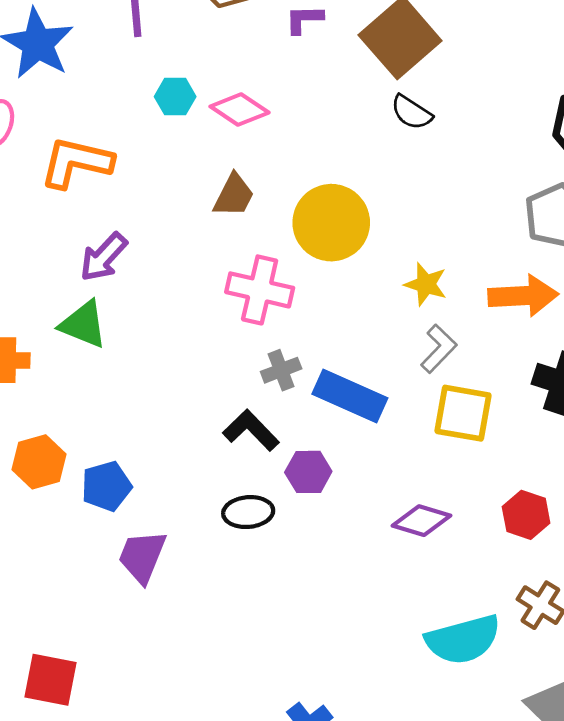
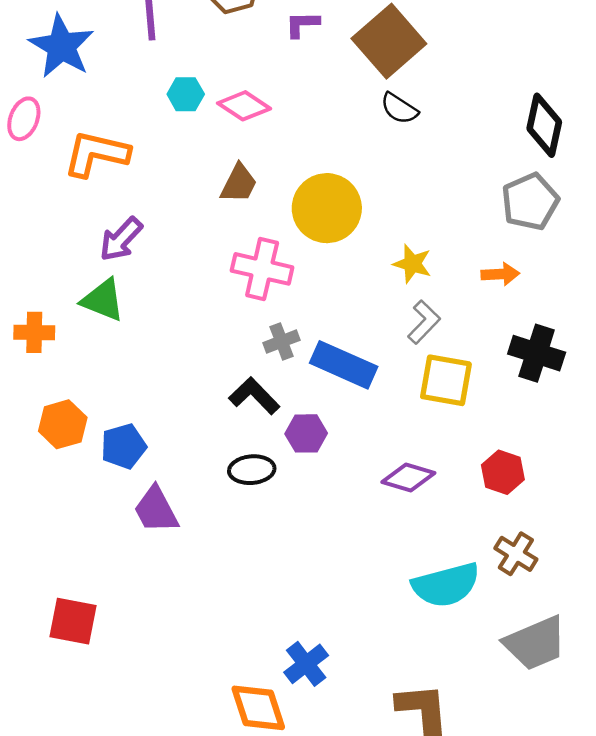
orange arrow: (523, 296) -> (500, 274), size x0.6
purple trapezoid: (142, 556) -> (156, 510), turned -50

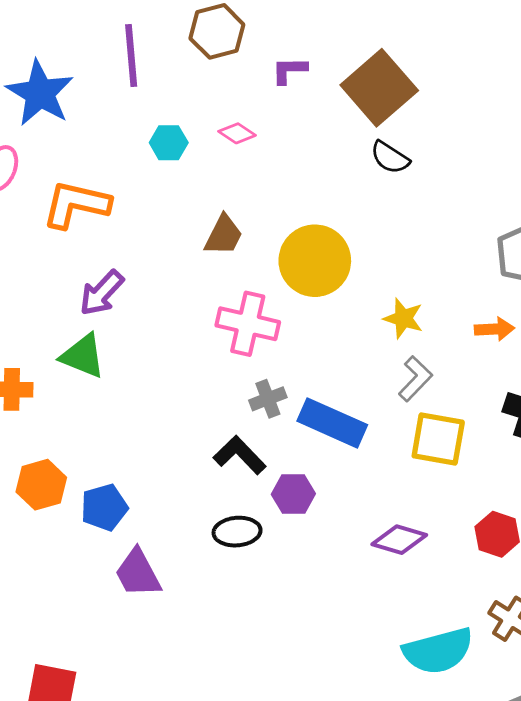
pink diamond: (244, 106) -> (237, 133), moved, size x0.7

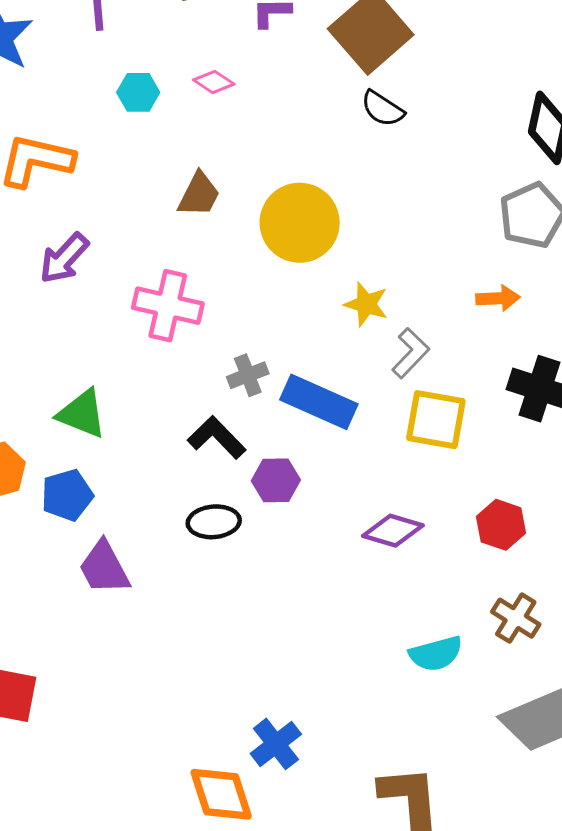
yellow star: (403, 318) -> (366, 304), moved
pink cross: (248, 324) -> (168, 306), moved
green triangle: (83, 356) -> (82, 414), moved
cyan semicircle: (438, 651) -> (436, 654), size x0.7

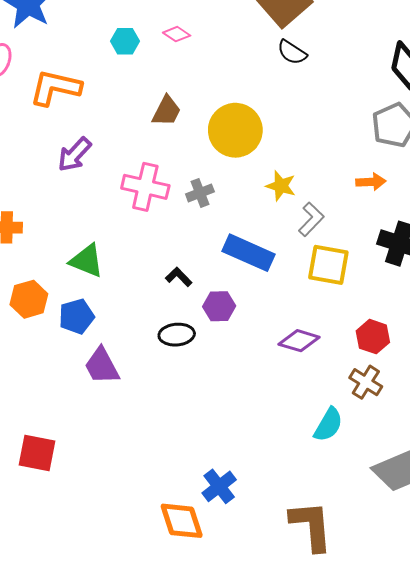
gray cross: (248, 375) -> (200, 193), moved
black L-shape: (217, 437) -> (179, 277), size x0.7
brown cross: (516, 618) -> (366, 382), moved
cyan semicircle: (436, 654) -> (328, 425), turned -45

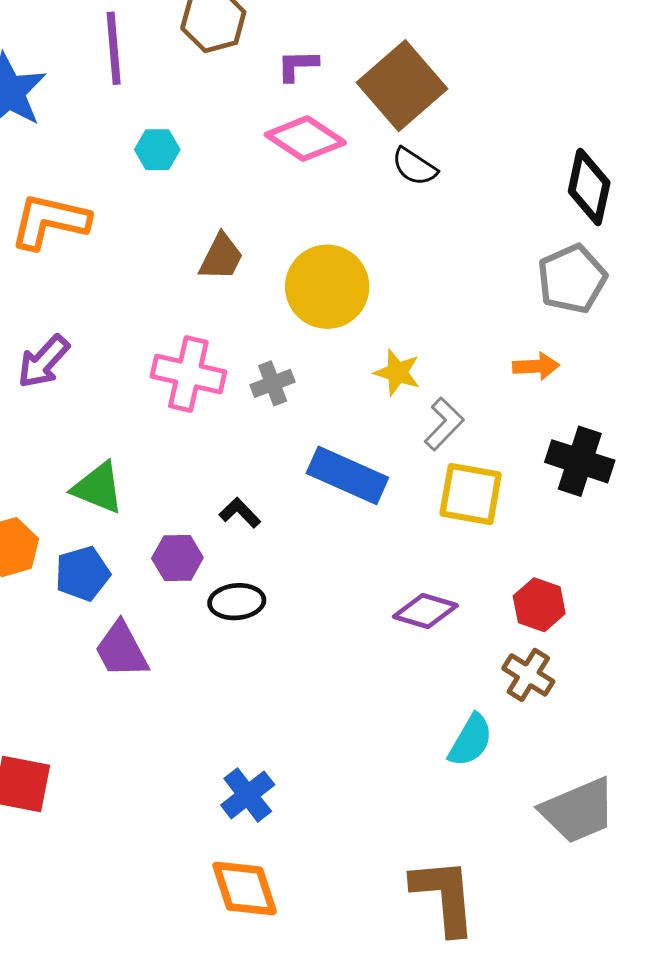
pink diamond: (177, 34) -> (305, 139), moved, size x1.8
purple arrow: (74, 154) -> (43, 362), moved
purple hexagon: (219, 306) -> (177, 558), moved
blue cross: (219, 486) -> (248, 795), moved

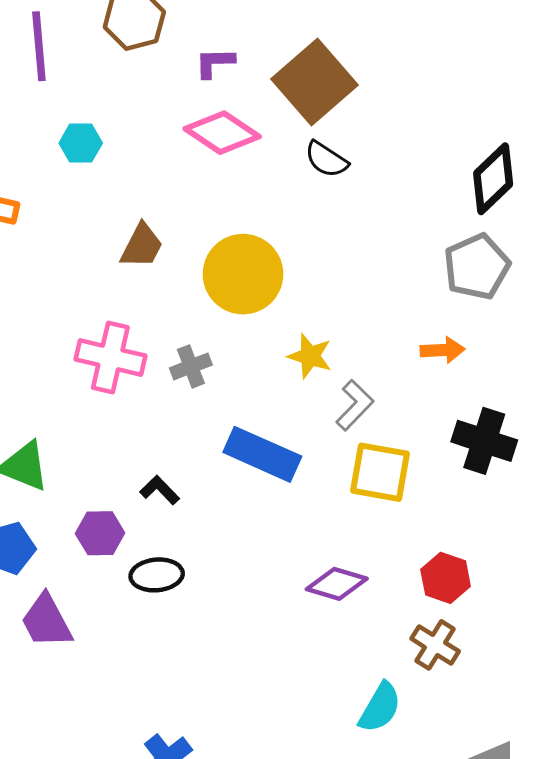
black diamond: (589, 187) -> (493, 179), turned 34

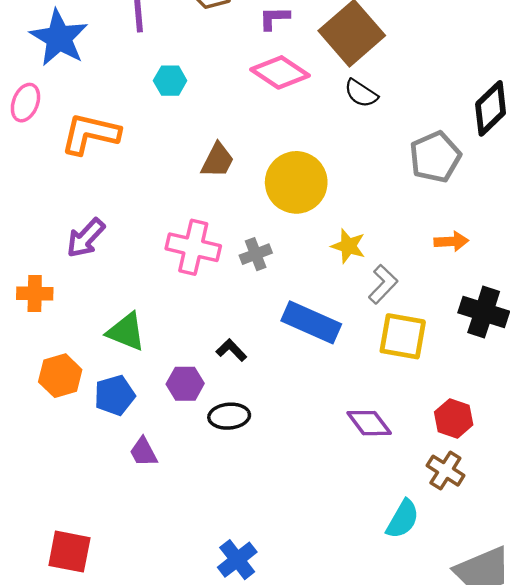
gray pentagon: (477, 267) -> (435, 157), moved
purple diamond: (337, 584) -> (369, 423), turned 36
purple trapezoid: (46, 621) -> (143, 452), size x0.7

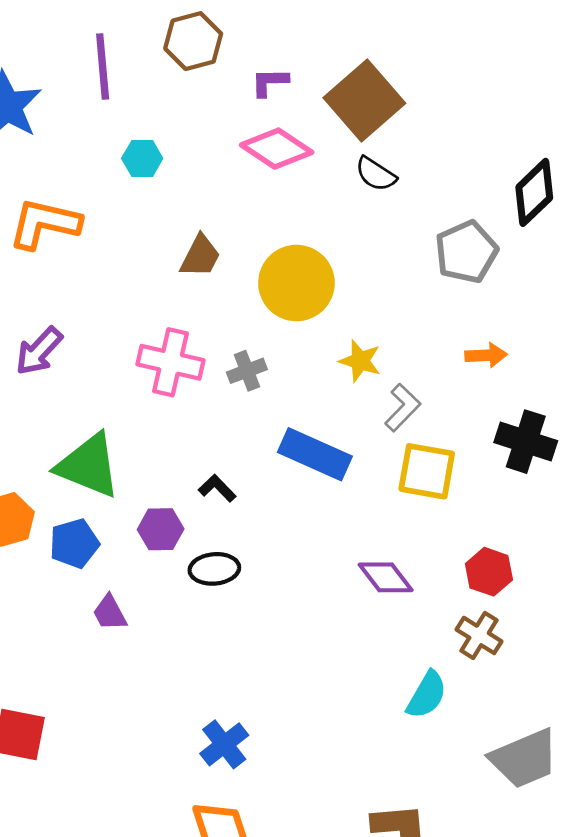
green triangle: (126, 332) -> (88, 466), size x1.4

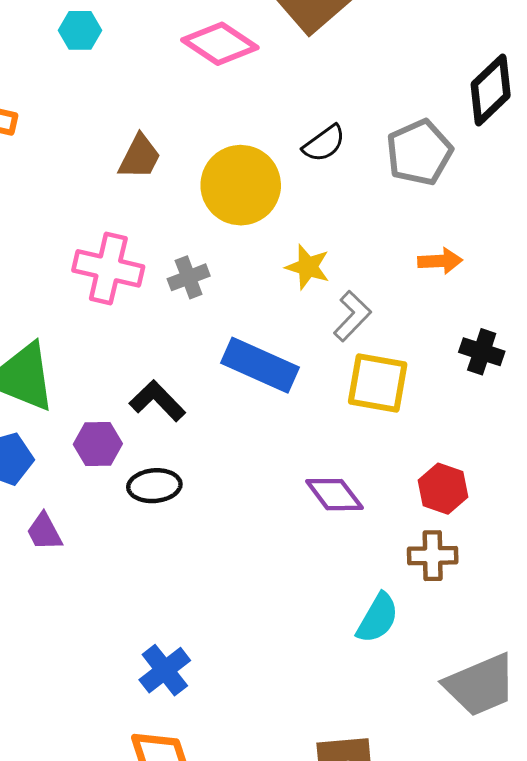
cyan hexagon: (142, 158) -> (80, 30), moved
black semicircle: (376, 174) -> (324, 143), moved, turned -69
black cross: (526, 442) -> (482, 352), size x0.7
black L-shape: (217, 488) -> (157, 401), size x1.4
brown cross: (479, 635) -> (433, 556), turned -33

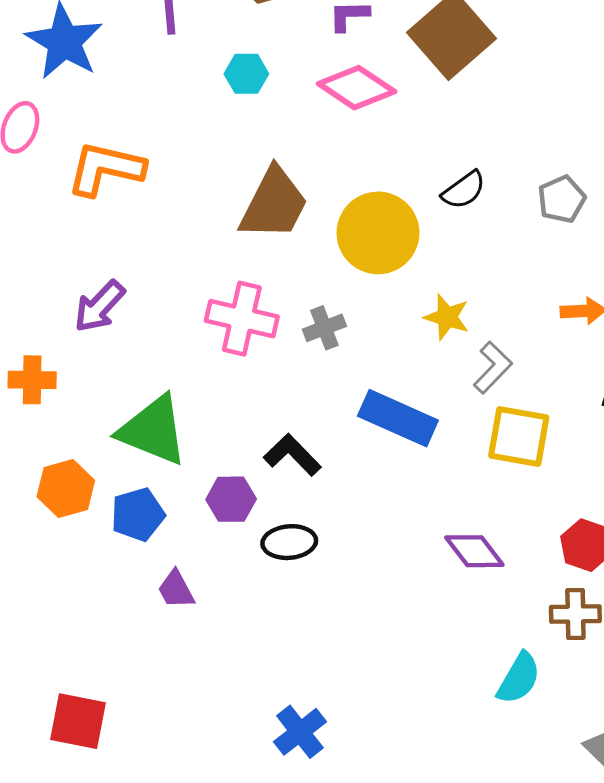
cyan hexagon: (80, 30) -> (246, 74), moved
gray pentagon: (419, 152) -> (562, 199), size x0.7
brown trapezoid: (140, 157) -> (274, 204), size x1.6

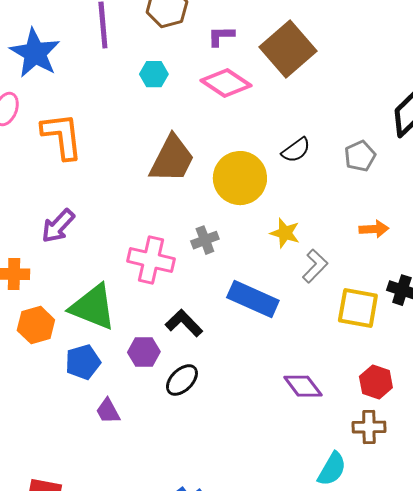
orange L-shape: (106, 169) -> (62, 136), turned 70
pink cross: (242, 319) -> (151, 260), moved
yellow square: (519, 436) -> (358, 308), moved
orange hexagon: (66, 488) -> (36, 325), moved
black ellipse: (289, 542) -> (182, 380), turned -40

